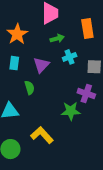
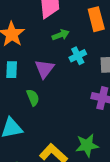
green star: (71, 111) -> (87, 145), moved

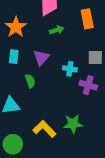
cyan cross: (78, 56) -> (70, 69), moved, turned 32

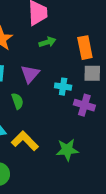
orange rectangle: (87, 19) -> (85, 48), moved
yellow L-shape: (44, 129) -> (25, 141), moved

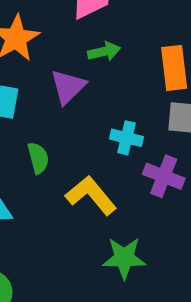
purple triangle: (30, 74) -> (68, 87), moved
yellow L-shape: (25, 141) -> (91, 195), moved

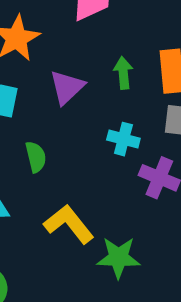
green arrow: (104, 52) -> (123, 73), moved, turned -84
yellow L-shape: (91, 195) -> (69, 224), moved

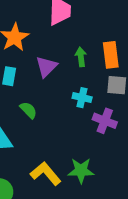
green semicircle: (36, 157) -> (28, 110), turned -30
yellow L-shape: (69, 224) -> (46, 173), moved

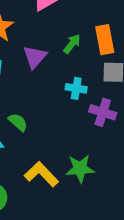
green arrow: (81, 57) -> (72, 44), turned 48
green semicircle: (28, 110) -> (18, 122), moved

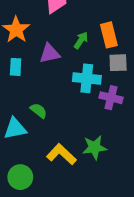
purple triangle: (35, 57) -> (50, 54), turned 40
cyan cross: (76, 88) -> (87, 78), size x1.5

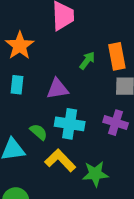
purple triangle: (50, 54) -> (57, 89), moved
cyan cross: (87, 78) -> (70, 124), moved
yellow L-shape: (61, 154) -> (60, 160), moved

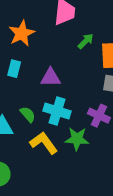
green arrow: (87, 60) -> (86, 41), moved
green star: (95, 174) -> (77, 139), moved

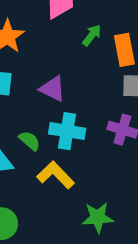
purple triangle: (50, 77) -> (53, 89), turned 35
green star: (77, 139) -> (98, 217), moved

